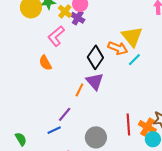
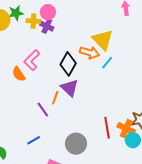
yellow cross: (65, 11) -> (33, 21), turned -32
pink L-shape: (56, 36) -> (32, 60), moved
purple line: (65, 114) -> (43, 110), moved, turned -70

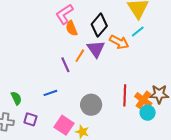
orange arrow: (89, 53) -> (119, 42), moved
orange semicircle: (19, 74) -> (72, 28), moved

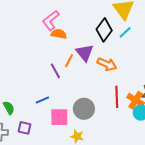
black diamond: (99, 25) -> (104, 30), moved
orange semicircle: (72, 28) -> (59, 34), turned 126
orange arrow: (119, 42) -> (107, 64), moved
pink square: (64, 125) -> (59, 117), moved, turned -30

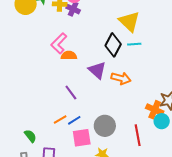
cyan line: (125, 32) -> (134, 44), turned 48
orange line: (69, 61) -> (60, 119), moved, turned 40
red line: (117, 97) -> (138, 135), moved
blue line: (42, 100) -> (74, 120), moved

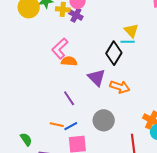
yellow triangle: (129, 21) -> (131, 31), size x0.7
cyan line: (134, 44) -> (128, 42), moved
orange line: (60, 119) -> (57, 125), turned 40
gray circle: (105, 126) -> (104, 120), moved

